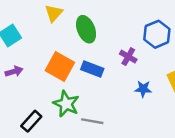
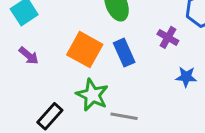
blue rectangle: (92, 69) -> (124, 53), turned 45
purple arrow: (14, 71) -> (29, 56), turned 56

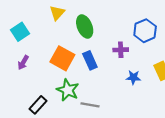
purple cross: (168, 37) -> (121, 50), turned -32
purple arrow: (29, 56) -> (23, 63), turned 80

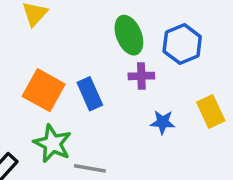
green ellipse: (85, 26) -> (129, 35), moved

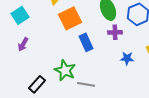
orange square: (44, 90) -> (70, 18), moved, turned 35

